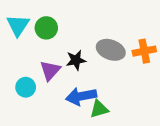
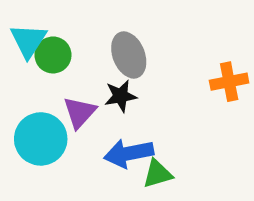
green circle: (46, 28) -> (53, 55), moved
gray ellipse: (111, 50) -> (129, 55), moved, turned 48
cyan circle: (26, 87) -> (41, 139), size x1.6

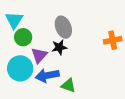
green circle: (53, 55) -> (23, 37), moved
blue arrow: (129, 153) -> (47, 75), moved
green triangle: (157, 174) -> (68, 85), moved, turned 35

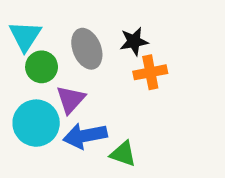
gray ellipse: (63, 27) -> (87, 49), moved
orange cross: (113, 40) -> (150, 72), moved
black star: (59, 47) -> (134, 41), moved

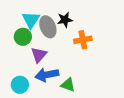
cyan triangle: (25, 36) -> (31, 20), moved
black star: (134, 41) -> (65, 20), moved
cyan circle: (36, 123) -> (20, 85), moved, size x0.7

